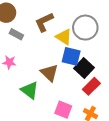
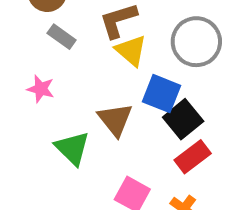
yellow triangle: (64, 37) -> (131, 50), moved

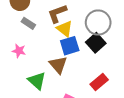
blue square: (162, 94) -> (70, 46), moved, turned -36
black square: (183, 119) -> (96, 43), moved

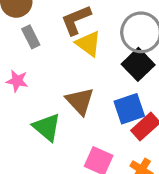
gray rectangle: (28, 23) -> (31, 37), turned 32
blue square: (70, 46) -> (129, 109), moved

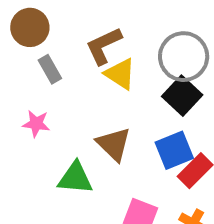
green triangle: (47, 127) -> (75, 178), turned -32

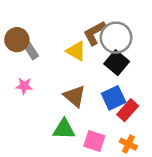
brown circle: (30, 27) -> (17, 40), moved
brown L-shape: (104, 46) -> (95, 33), moved
green triangle: (75, 178) -> (64, 129), moved

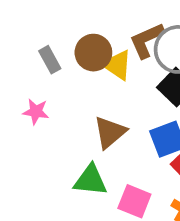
brown circle: (17, 40) -> (93, 53), moved
brown triangle: (75, 96) -> (110, 132), turned 35

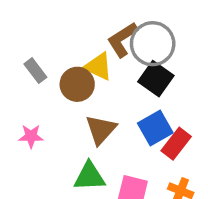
brown circle: (93, 53) -> (77, 84), moved
pink star: (36, 112) -> (31, 136), moved

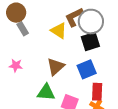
black square: (156, 79) -> (90, 41), turned 30
brown circle: (77, 84) -> (16, 13), moved
red rectangle: (176, 144) -> (97, 92), moved, turned -42

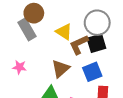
brown circle: (16, 13) -> (34, 13), moved
brown L-shape: (74, 17) -> (79, 45), moved
gray rectangle: (23, 29) -> (27, 29), size x1.5

